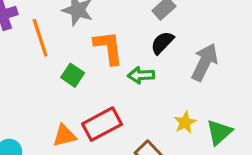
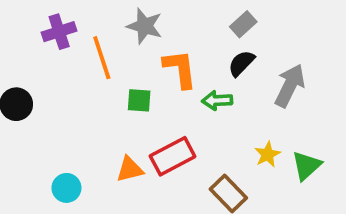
green square: (73, 75) -> (139, 100), turned -30

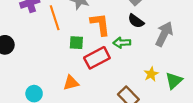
black semicircle: (241, 63) -> (136, 21), turned -98
red rectangle: (173, 156) -> (97, 58), moved

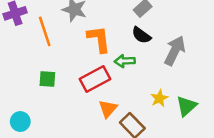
green square: (76, 43) -> (47, 79), moved
orange triangle: (71, 83) -> (108, 109), moved, turned -35

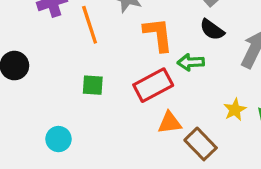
orange triangle: (108, 109) -> (170, 123), turned 42

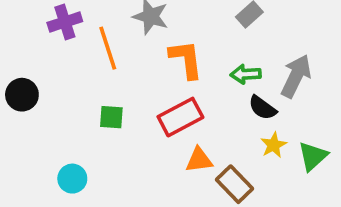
black semicircle: (212, 30) -> (262, 108), moved
green arrow: (191, 62) -> (246, 74), moved

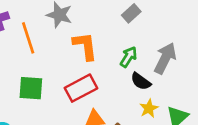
green arrow: (246, 74) -> (129, 57), turned 125
green square: (111, 117) -> (31, 88), size x1.4

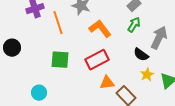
orange L-shape: (85, 46) -> (100, 29), turned -30
green arrow: (129, 57) -> (134, 25), moved

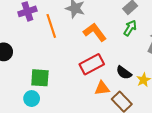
black semicircle: (141, 55) -> (124, 73), moved
green square: (60, 60) -> (40, 78), moved

